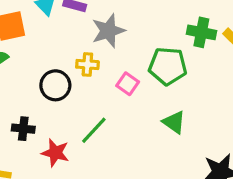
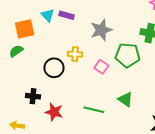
gray star: (108, 31) -> (101, 30), moved
green triangle: (174, 122) -> (125, 99), moved
green line: (94, 130) -> (94, 110), moved, turned 60

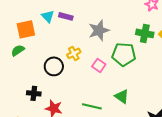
yellow cross: (75, 54) -> (74, 53), turned -32

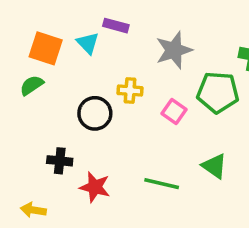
cyan triangle: (48, 16) -> (88, 43), moved
orange square: (26, 29) -> (46, 48), turned 30
yellow cross: (74, 53) -> (130, 91), turned 32

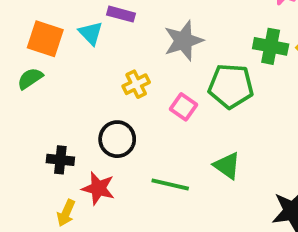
yellow cross: (130, 91) -> (136, 84), turned -30
black circle: (95, 113) -> (117, 139), moved
yellow arrow: (33, 210) -> (66, 213), moved, turned -75

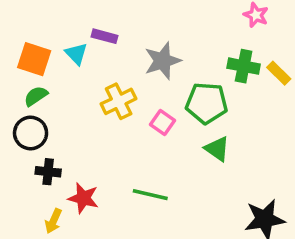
green semicircle: (30, 79) -> (36, 96), moved
yellow cross: (136, 84) -> (119, 101), size x1.4
black circle: (117, 139) -> (31, 133), moved
green triangle: (227, 166) -> (217, 149), moved

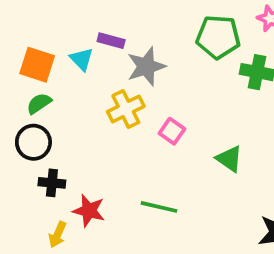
gray star: (163, 61) -> (146, 67), moved
green pentagon: (207, 103) -> (218, 37), moved

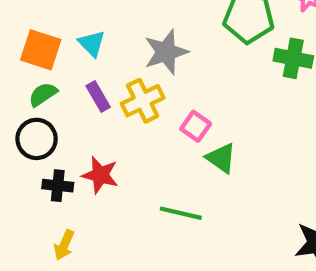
purple rectangle: (111, 41) -> (98, 97), moved, turned 45
green triangle: (229, 159) -> (221, 158), moved
red star: (89, 211) -> (100, 175), moved

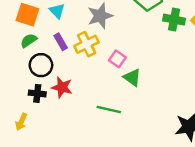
black circle: (37, 139) -> (41, 65), moved
yellow arrow: (64, 245) -> (21, 122), moved

